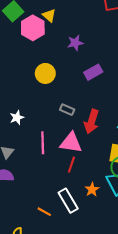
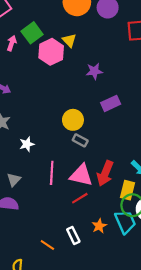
yellow circle: (45, 73) -> (73, 120), moved
red arrow: (92, 122) -> (105, 173), moved
red line: (71, 165) -> (80, 198), turned 35
white rectangle: (68, 201) -> (73, 235), size x0.7

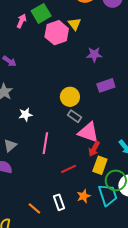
red arrow: (105, 173) -> (94, 149), size x0.7
pink triangle: (81, 175) -> (88, 132), moved
yellow rectangle: (128, 190) -> (100, 165), moved

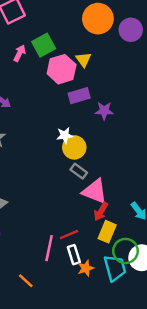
purple star: (94, 55) -> (104, 111), moved
purple rectangle: (106, 85) -> (79, 96), moved
white star: (26, 115) -> (65, 135), moved
pink line: (45, 143) -> (49, 248), moved
white rectangle: (59, 202) -> (74, 255), moved

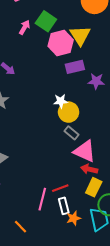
green square: (44, 45) -> (46, 21), turned -30
yellow triangle: (83, 60) -> (80, 35), size x1.5
red arrow: (101, 211) -> (89, 169), turned 70

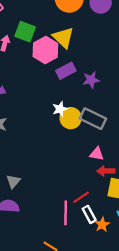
gray rectangle: (72, 133) -> (93, 119), moved, size x1.6
pink triangle: (85, 151) -> (97, 154), size x0.6

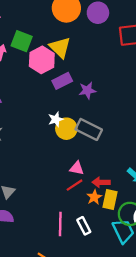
pink triangle: (97, 154) -> (77, 168), moved
red line: (81, 197) -> (74, 185), moved
orange star: (102, 225) -> (94, 197), moved

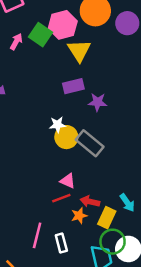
pink hexagon: (42, 60) -> (63, 25), moved
yellow rectangle: (110, 200) -> (107, 218), moved

